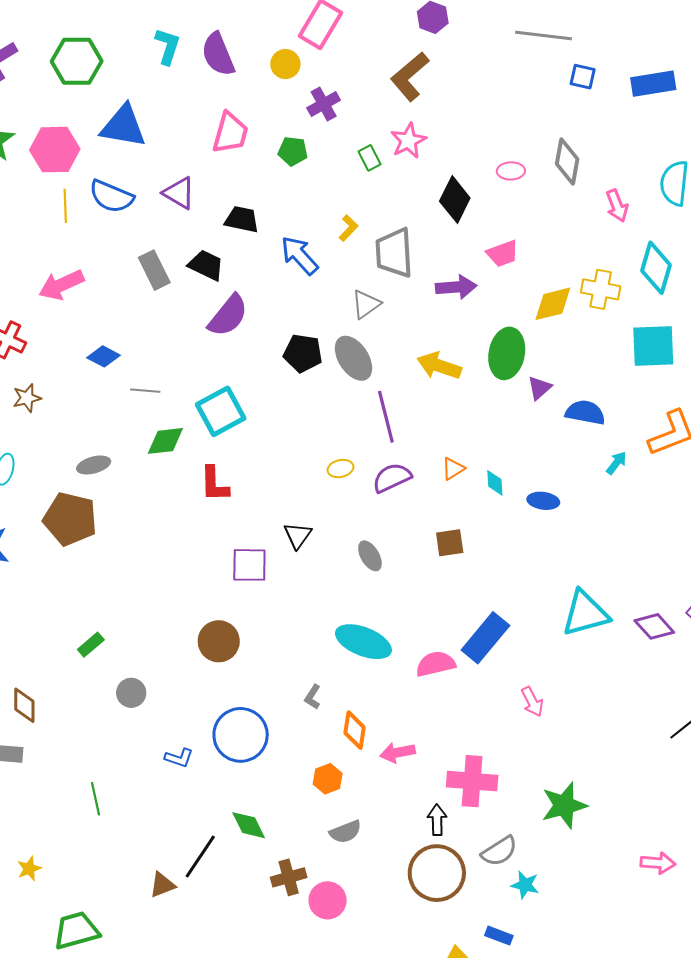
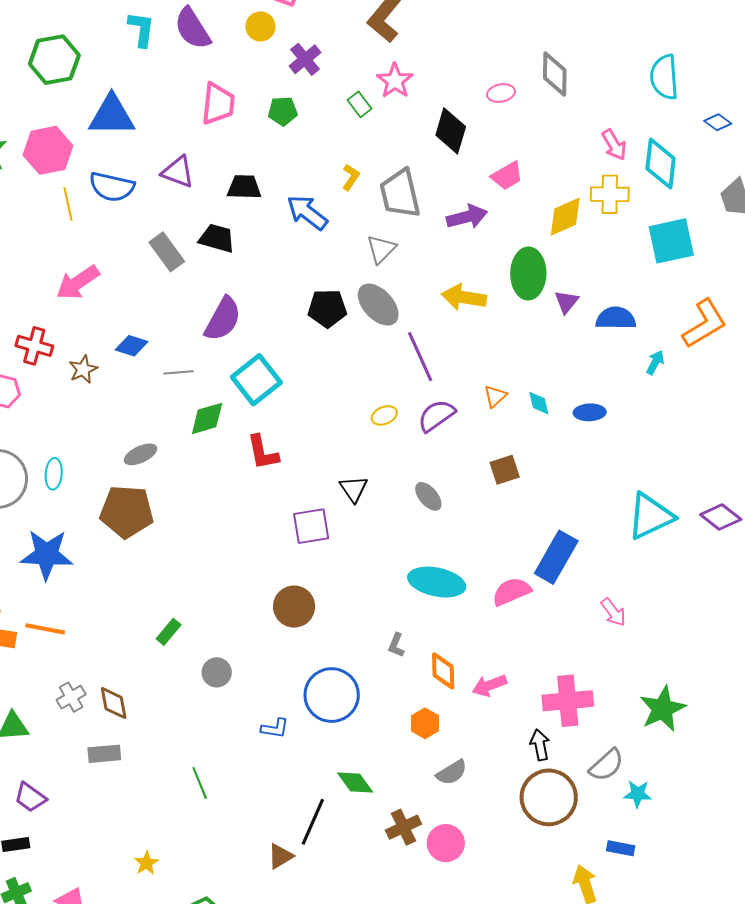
pink arrow: (617, 206) -> (614, 145), moved
purple semicircle: (228, 316) -> (223, 319), moved
brown star: (27, 398) -> (83, 369), moved

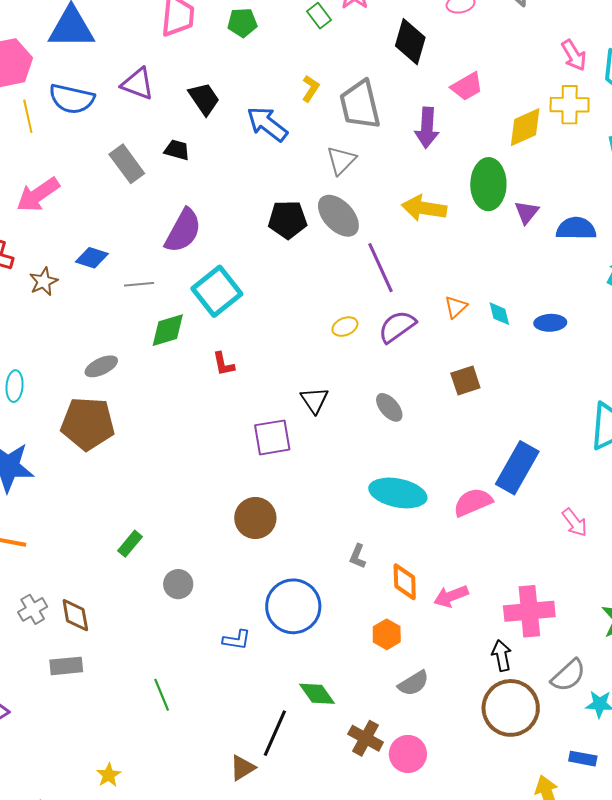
black trapezoid: (244, 187) -> (204, 99), turned 54
purple arrow: (467, 217) -> (427, 128), turned 108
black trapezoid: (217, 238) -> (177, 150), size x0.7
red L-shape: (263, 452) -> (223, 364), size x0.7
brown cross: (404, 827) -> (366, 738), turned -36

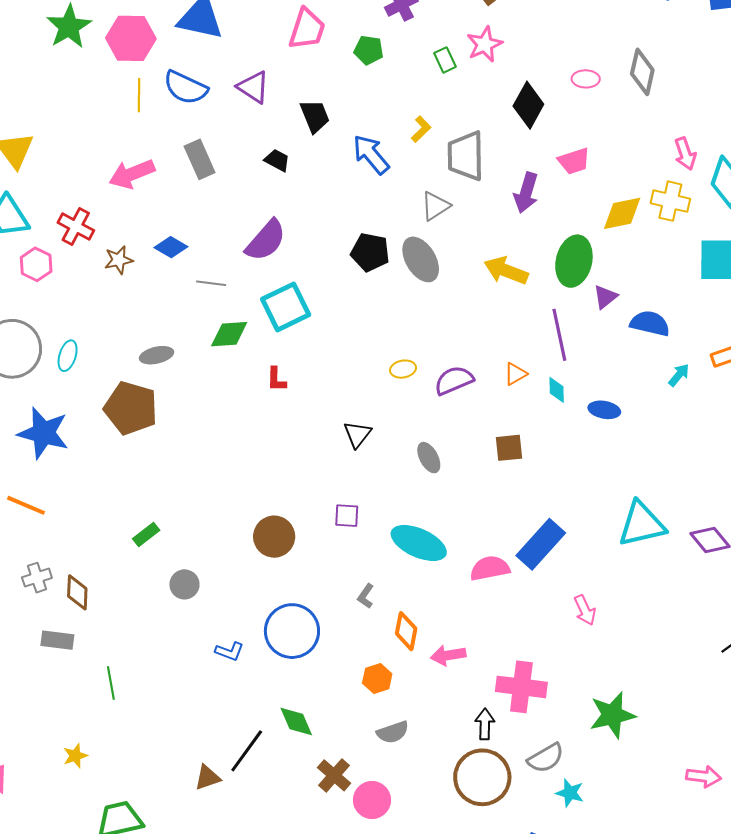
gray rectangle: (127, 164) -> (200, 159), moved
purple line: (381, 268) -> (559, 335), moved
purple square: (272, 437) -> (347, 516), moved, size x0.7
green line: (162, 695) -> (111, 683), moved

